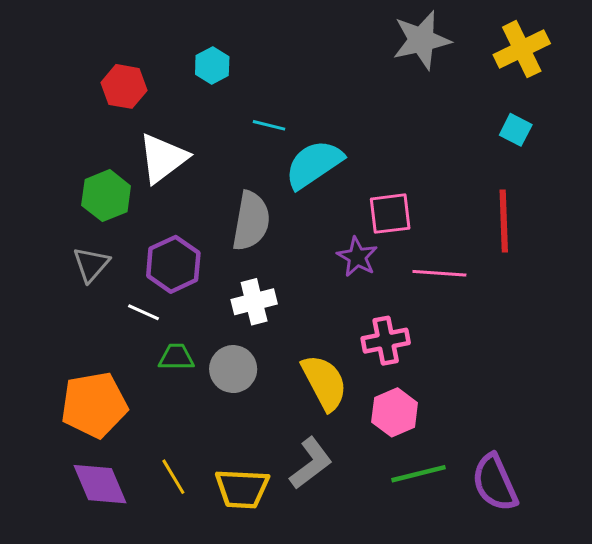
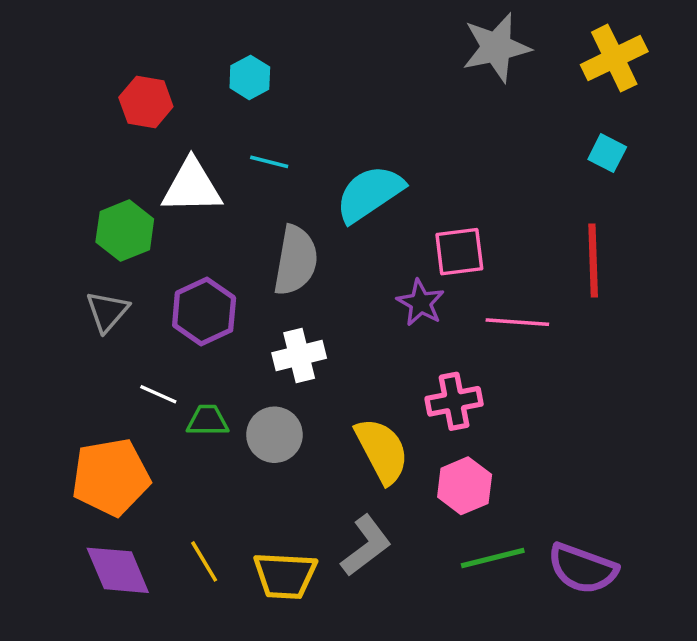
cyan line: (269, 125) -> (269, 162), moved
white triangle: (163, 158) -> (192, 187), turned 36
white line: (143, 312) -> (158, 394), moved
purple semicircle: (495, 483) -> (583, 569), turned -46

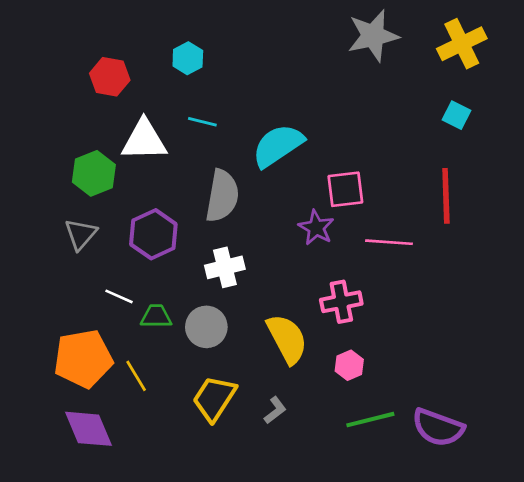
pink hexagon: (465, 486) -> (349, 365), size x0.7
gray L-shape: (366, 546) -> (275, 410), size x0.6
yellow line: (204, 561) -> (136, 376), moved
yellow trapezoid: (285, 576) -> (214, 398), moved, turned 120

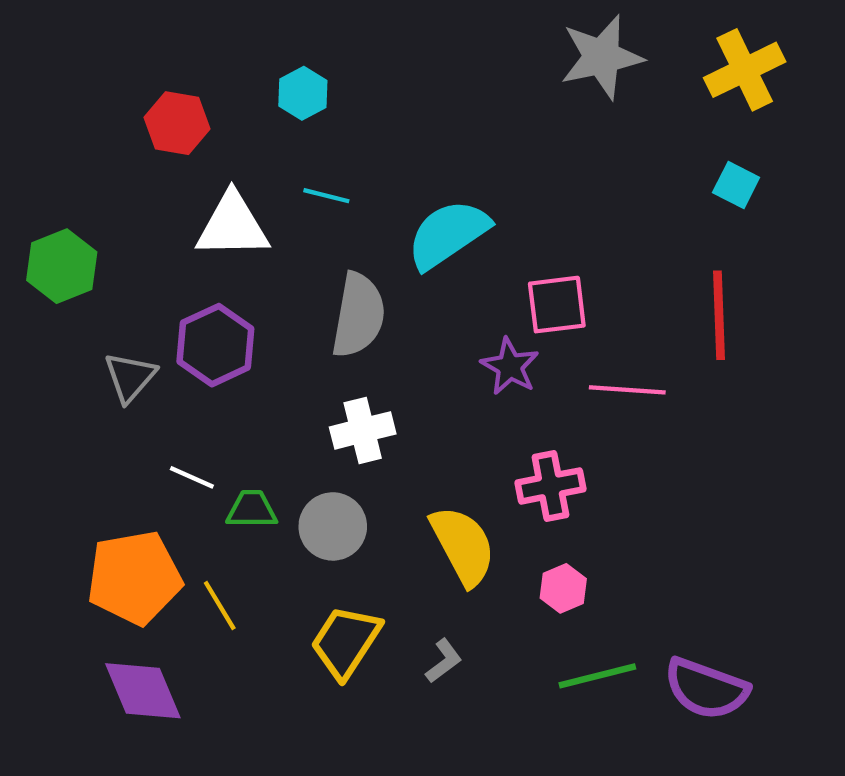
green hexagon: (94, 173) -> (62, 266), moved
purple hexagon: (153, 234) -> (215, 345), moved

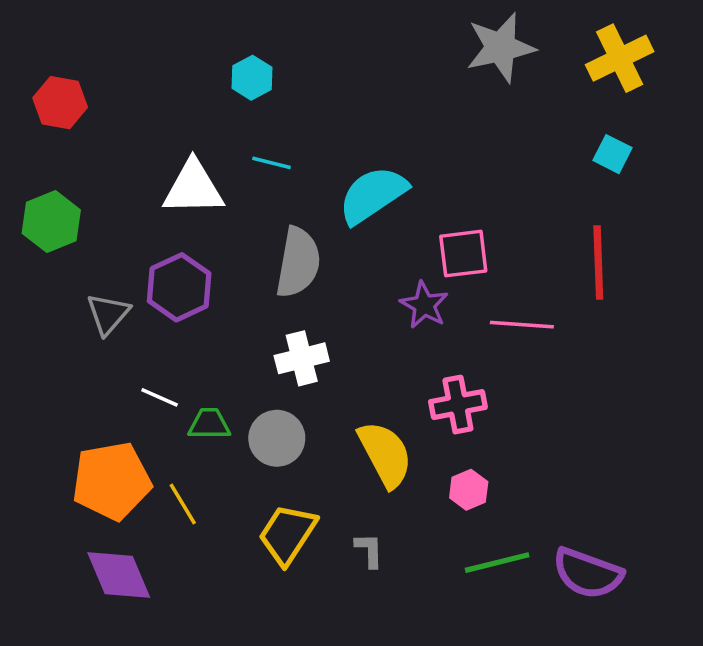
red hexagon: (177, 123) -> (60, 103), moved
gray L-shape: (444, 661) -> (369, 550), turned -54

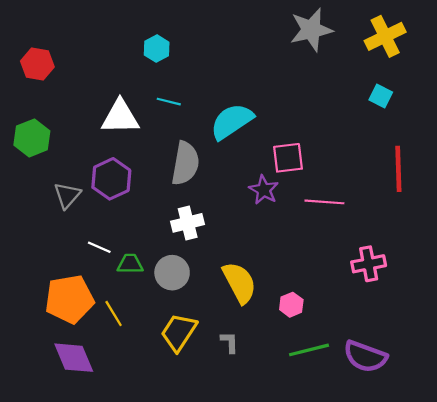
red line: (598, 262) -> (398, 169), moved
pink cross: (458, 405) -> (369, 264), moved

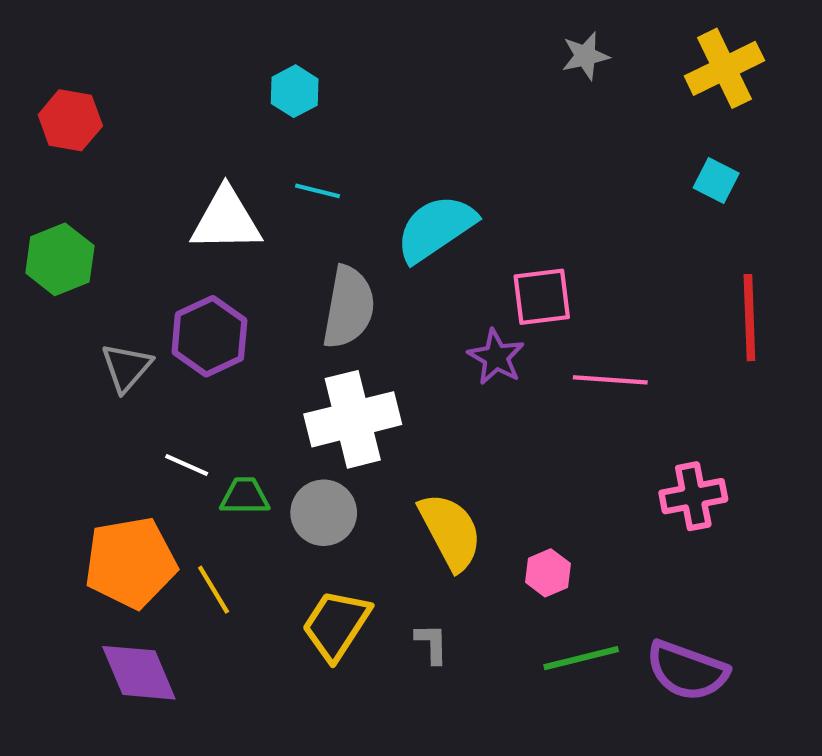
gray star: (311, 30) -> (585, 56), size x0.6
white cross: (188, 223) -> (353, 419), size x1.5

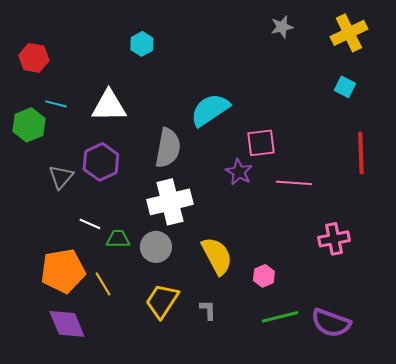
cyan line: (317, 191) -> (56, 104), moved

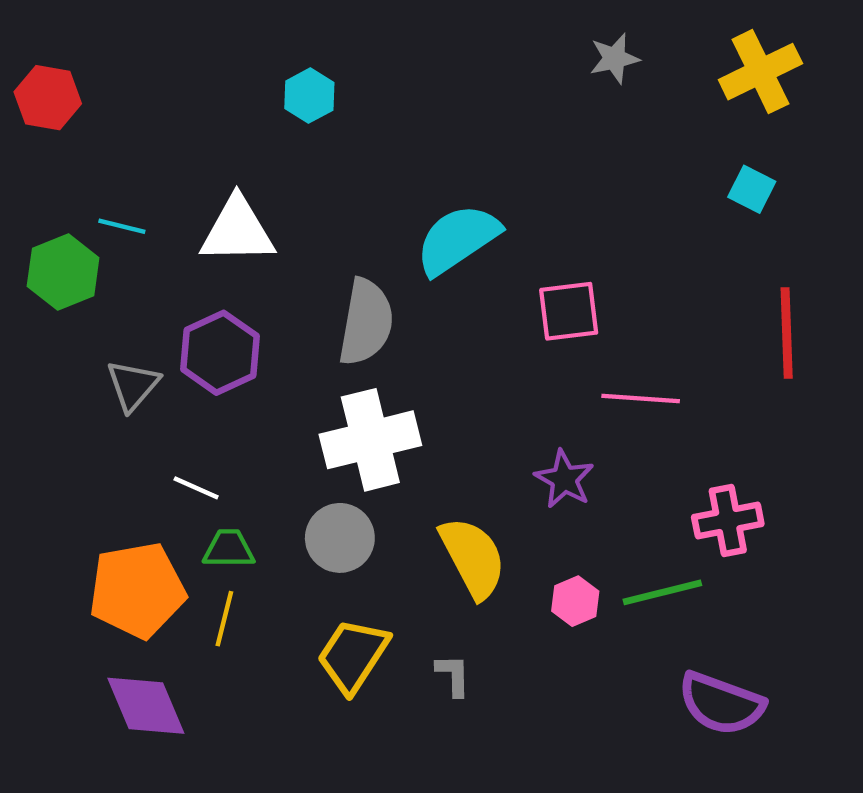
red hexagon: (34, 58) -> (48, 98), moved
purple star: (239, 172) -> (564, 479), moved
green trapezoid: (118, 239) -> (229, 549), moved
yellow line: (103, 284) -> (224, 619), turned 45
green line: (280, 317) -> (662, 592), moved

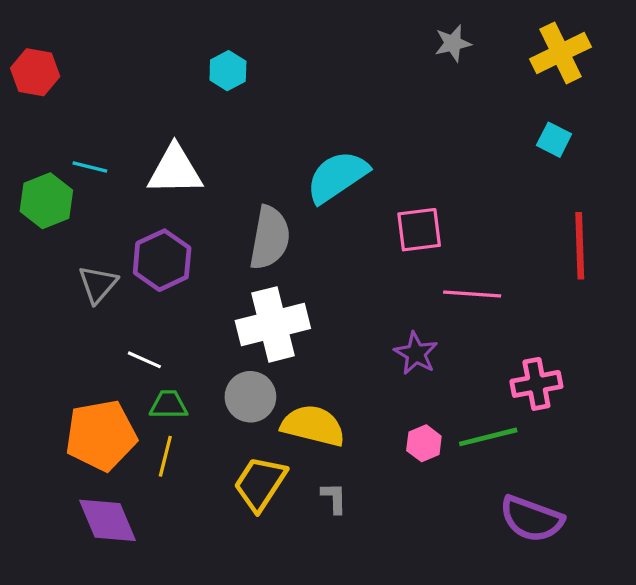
yellow semicircle: (473, 558) -> (313, 426), moved, turned -48

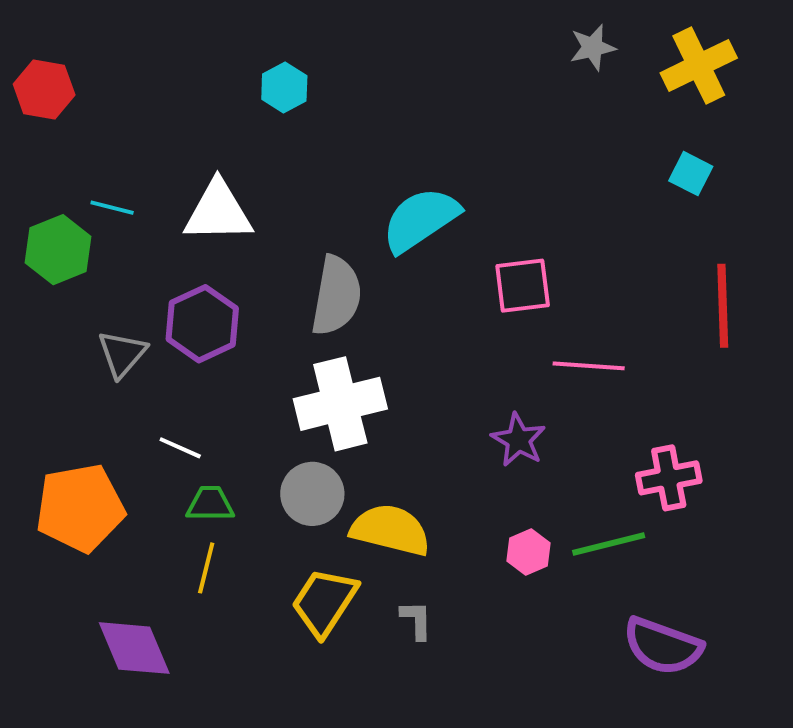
gray star: (453, 43) -> (593, 47), moved
orange pentagon: (101, 435) -> (80, 508), moved

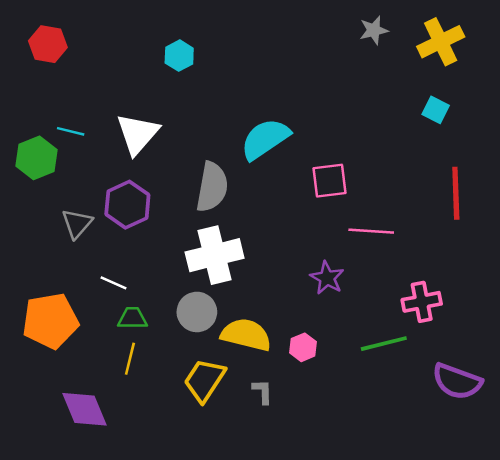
red hexagon: (44, 90) -> (48, 44), moved
white triangle: (218, 212) -> (138, 134), turned -48
pink hexagon: (529, 552) -> (303, 347), moved
purple semicircle: (663, 646) -> (457, 381), moved

